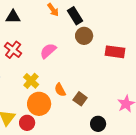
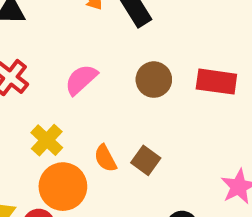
brown circle: (84, 36) -> (154, 80), moved
brown square: (80, 99) -> (146, 160), moved

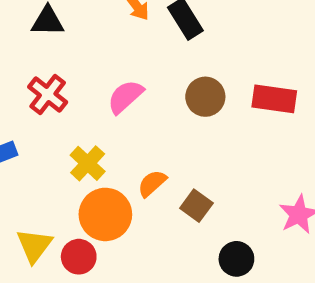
orange semicircle: (105, 158) -> (152, 183), turned 76
brown square: (146, 160) -> (196, 206), moved

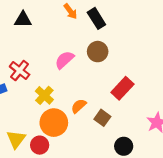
red cross: (48, 94) -> (20, 71), moved
brown circle: (205, 97) -> (98, 52), moved
red rectangle: (274, 99) -> (122, 88), moved, turned -55

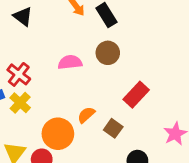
black triangle: (23, 20) -> (23, 16), turned 36
pink semicircle: (64, 60) -> (70, 62), turned 36
yellow cross: (44, 95) -> (20, 103), moved

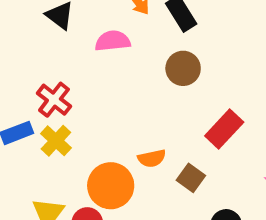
pink semicircle: (70, 62) -> (113, 41), moved
orange semicircle: (86, 115) -> (152, 158), turned -150

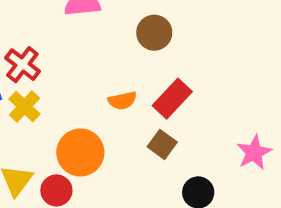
red rectangle: (224, 129) -> (172, 99), moved
orange semicircle: (152, 158) -> (122, 101), moved

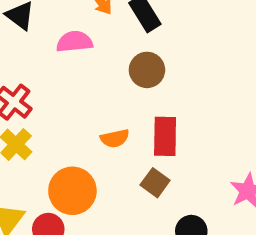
red rectangle: (172, 99) -> (165, 136), turned -42

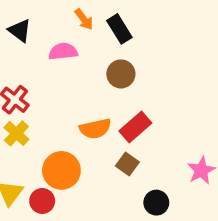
red rectangle: (165, 136) -> (135, 127), turned 48
orange semicircle: (115, 138) -> (95, 129), size x1.4

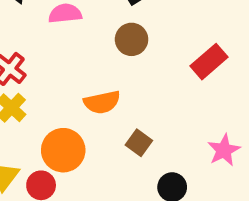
red rectangle: (135, 127) -> (209, 62), moved

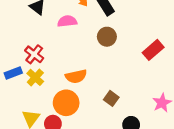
orange semicircle: (102, 102) -> (76, 76), moved

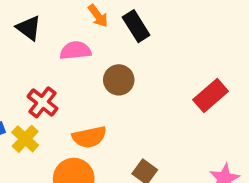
brown circle: (107, 37) -> (119, 80), moved
red cross: (34, 54) -> (43, 102), moved

